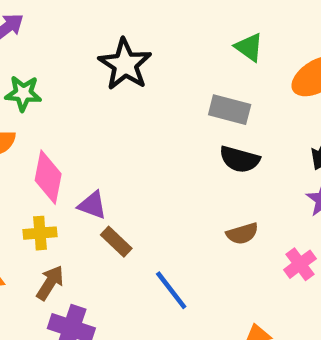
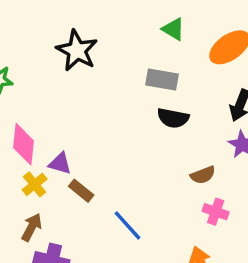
yellow cross: (40, 233) -> (35, 184), moved, turned -30
brown semicircle: (242, 234) -> (203, 175), moved
pink cross: (300, 264) -> (216, 212), moved, turned -30

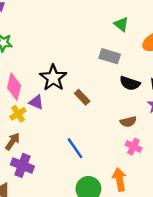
black star: (77, 51) -> (53, 78), moved
black semicircle: (173, 118) -> (130, 83), moved
brown rectangle: (81, 191) -> (82, 97), moved

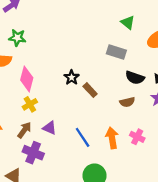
black star: (53, 78) -> (72, 77), moved, size x0.6
purple triangle: (36, 102) -> (50, 128), moved
brown semicircle: (128, 122) -> (127, 102), moved
orange arrow: (119, 179) -> (112, 138), moved

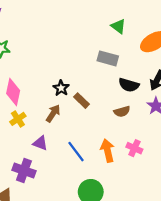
brown arrow: (24, 130) -> (53, 113), moved

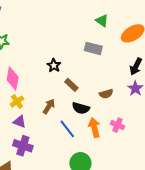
black semicircle: (129, 85) -> (81, 108), moved
black star: (61, 88) -> (54, 65), moved
brown arrow: (53, 113) -> (49, 106), moved
purple triangle: (40, 143) -> (19, 122), moved

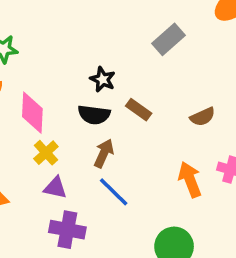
gray rectangle: (93, 48) -> (168, 39), turned -48
black semicircle: (81, 108) -> (94, 115), moved
blue line: (67, 129) -> (114, 192), moved

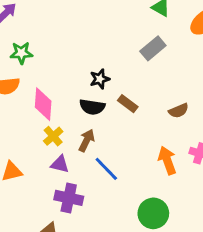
black star: (103, 79) -> (100, 79), turned 30
brown arrow: (104, 153) -> (87, 140), moved

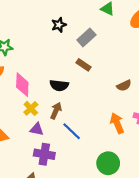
gray rectangle: (153, 48) -> (86, 37), moved
black star: (100, 79) -> (59, 25), moved
brown rectangle: (128, 104) -> (83, 65), moved

